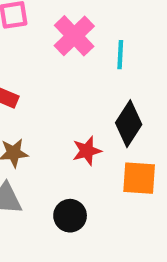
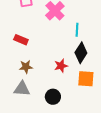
cyan line: (120, 55) -> (77, 30), moved

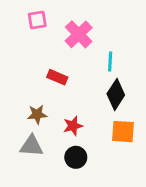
red rectangle: (21, 40) -> (57, 77), moved
red star: (61, 66) -> (73, 126), moved

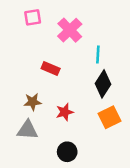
orange square: (123, 132) -> (109, 117), turned -30
black circle: (76, 157) -> (67, 152), moved

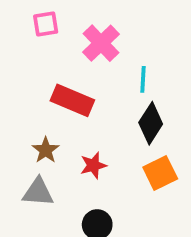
red rectangle: (51, 69) -> (72, 100), size x1.5
brown star: (33, 102) -> (46, 150), turned -30

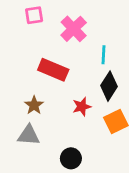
red star: (93, 165) -> (82, 107), moved

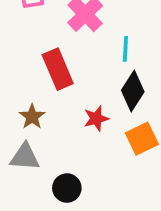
red rectangle: (53, 70) -> (58, 69), turned 44
black circle: (71, 158) -> (67, 188), moved

